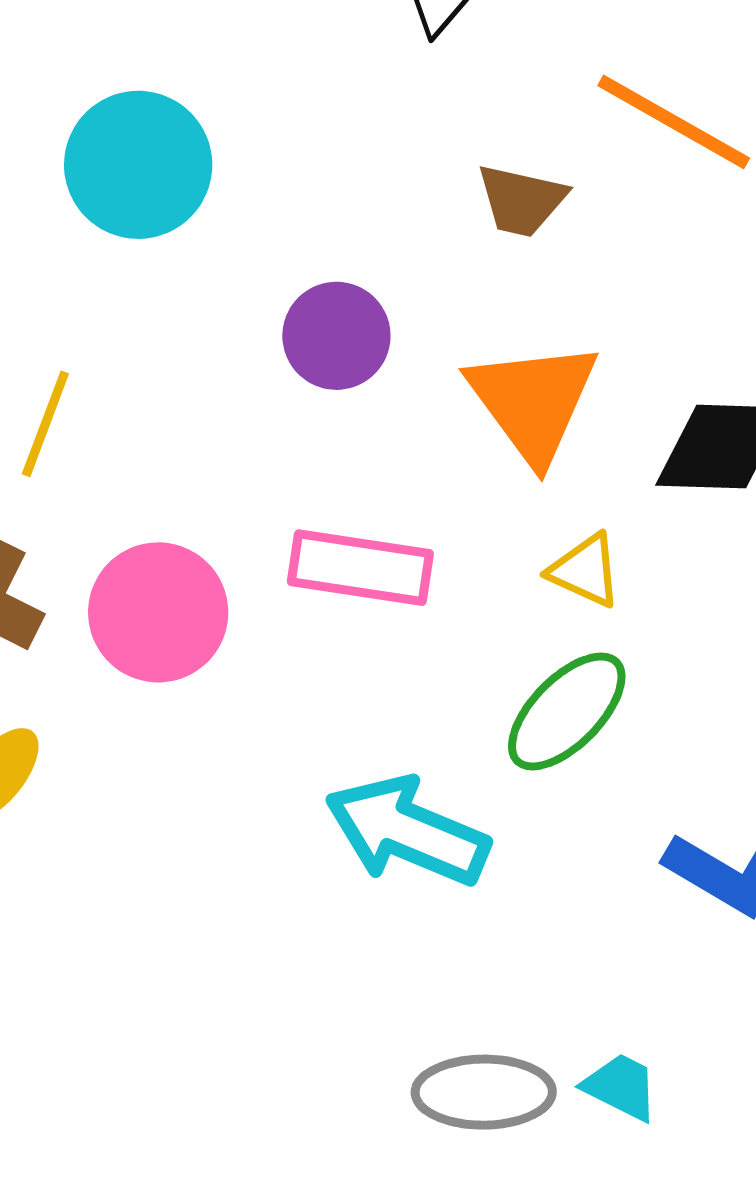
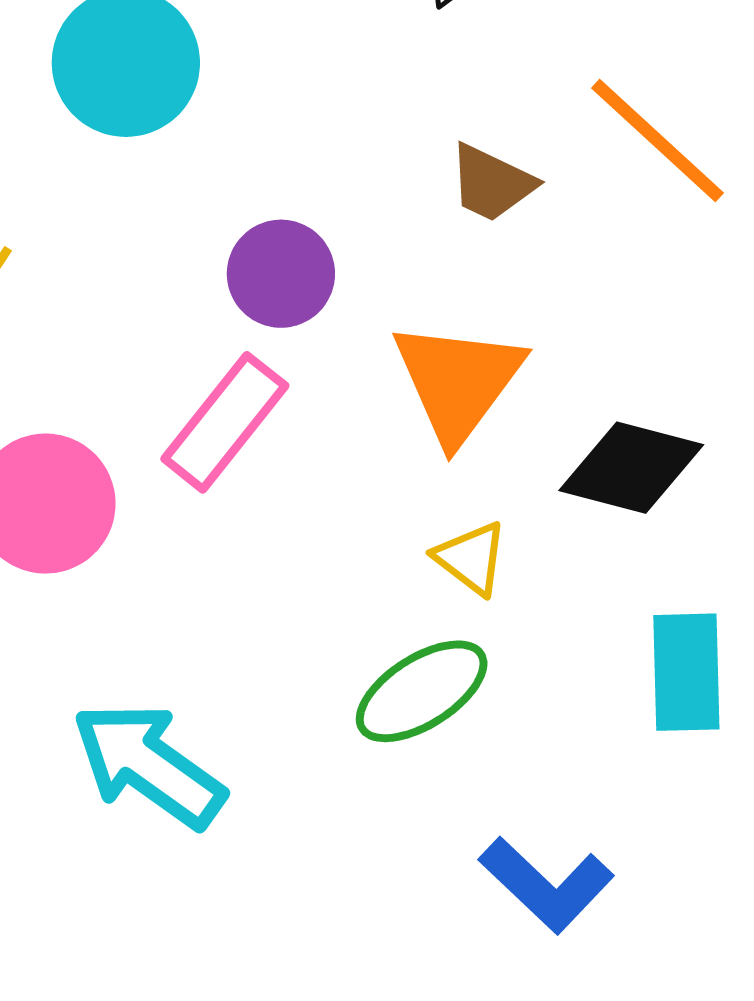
pink rectangle: (360, 568) -> (225, 422), moved, turned -73
cyan arrow: (407, 831) -> (149, 765), moved

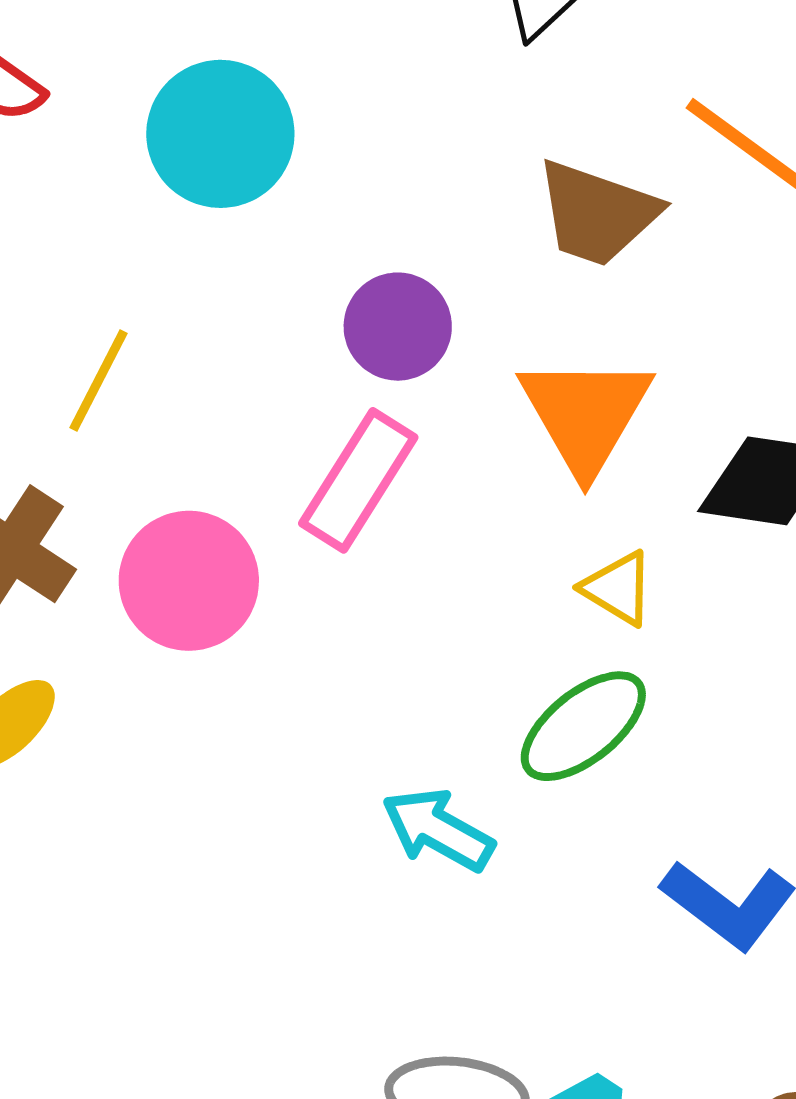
brown trapezoid: (492, 183) -> (597, 213), size x1.4
cyan arrow: (149, 765) -> (438, 830), moved, size x0.7

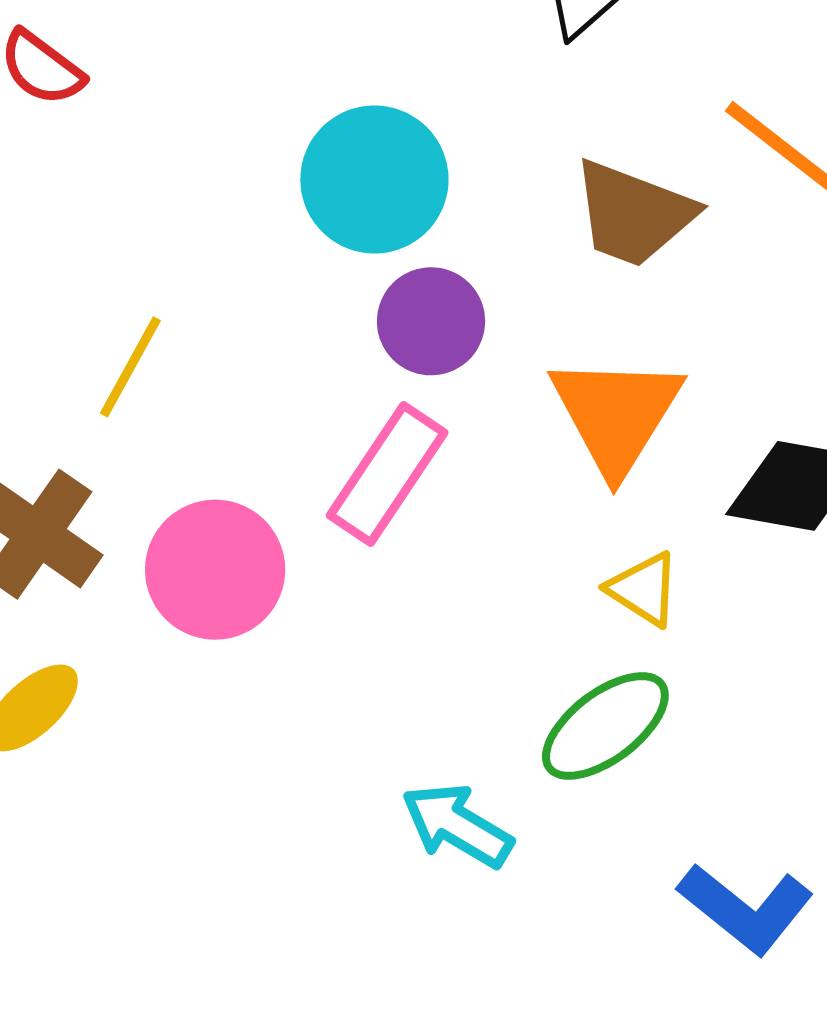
cyan circle: (220, 134) -> (374, 179), moved

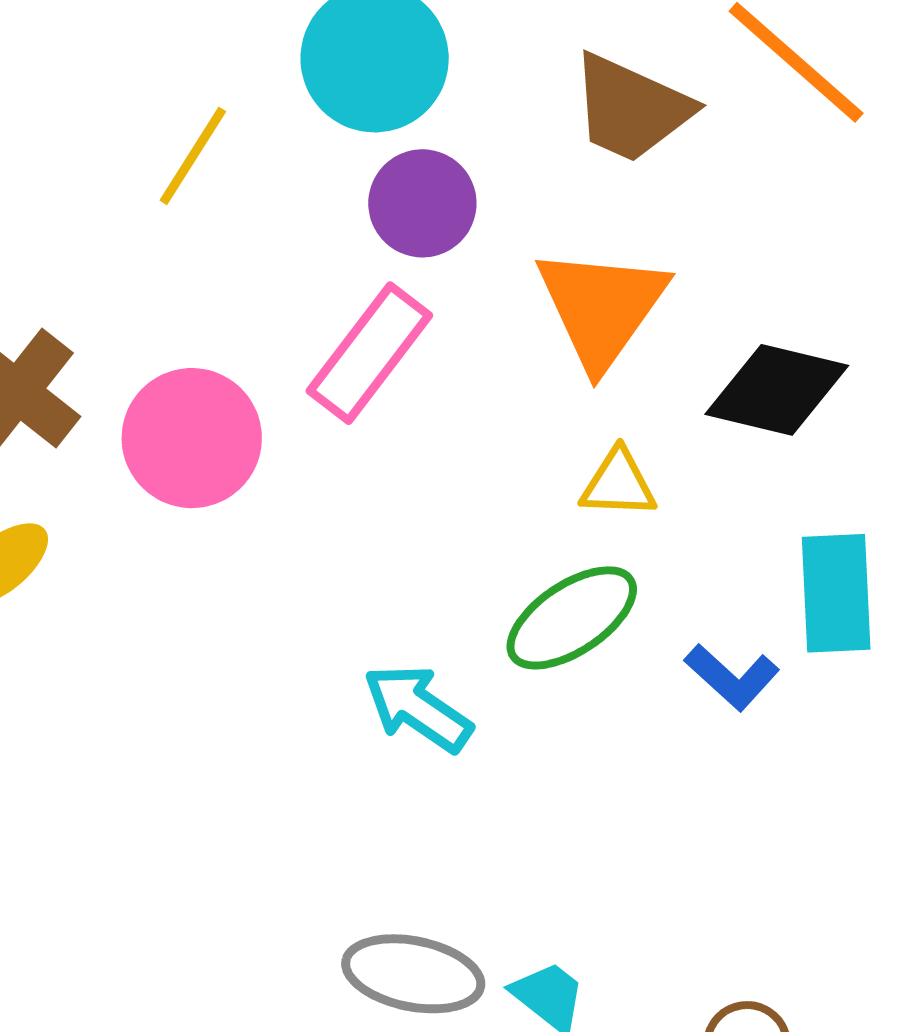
yellow line: (130, 367) -> (193, 156), moved
yellow triangle: (644, 589) -> (618, 484), turned -34
blue L-shape: (746, 908) -> (732, 677), moved, size x0.7

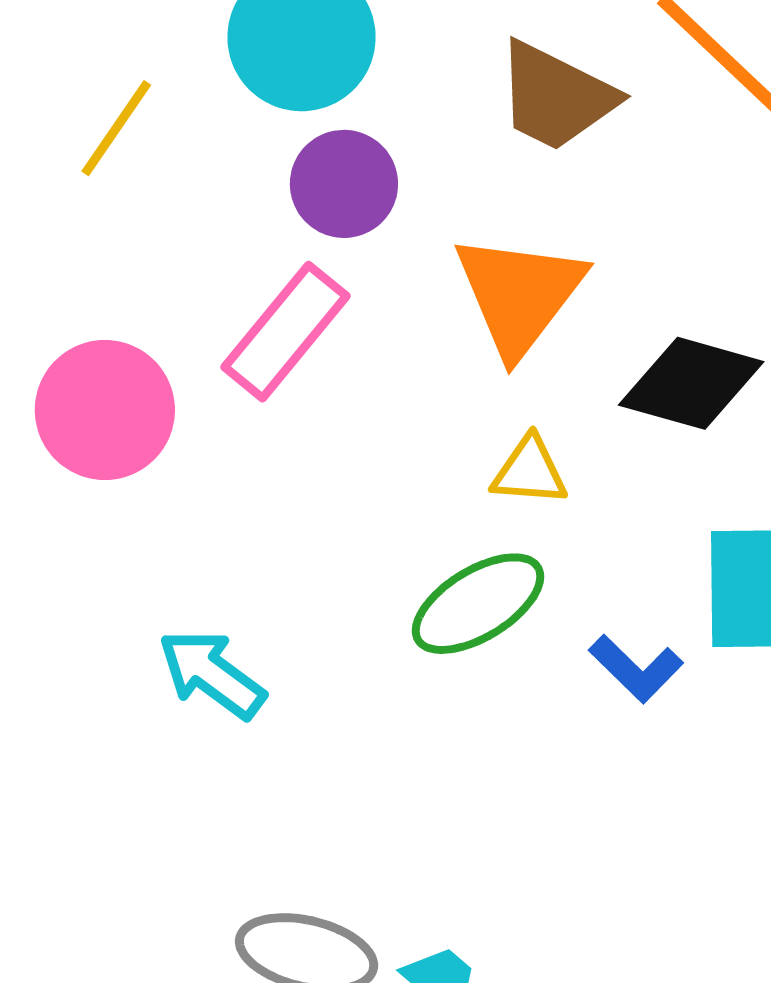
cyan arrow: (418, 708) -> (212, 674), moved

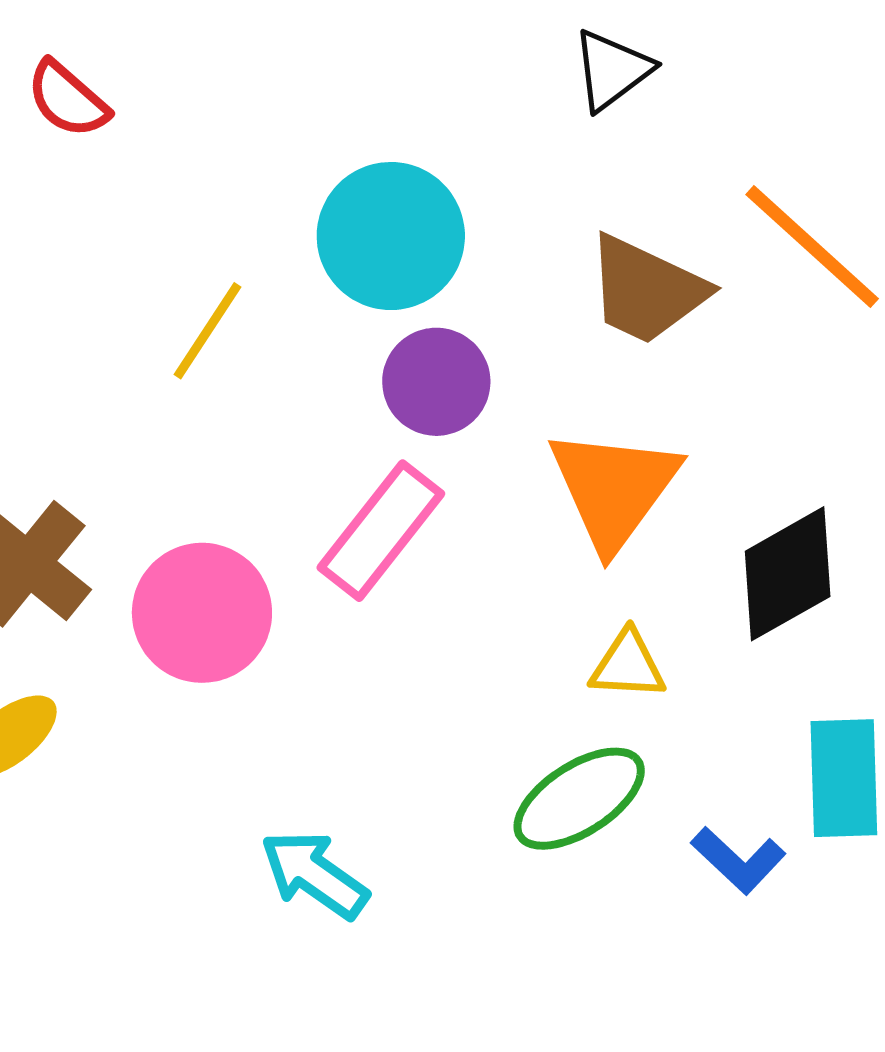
black diamond: (691, 383) -> (788, 574), turned -44

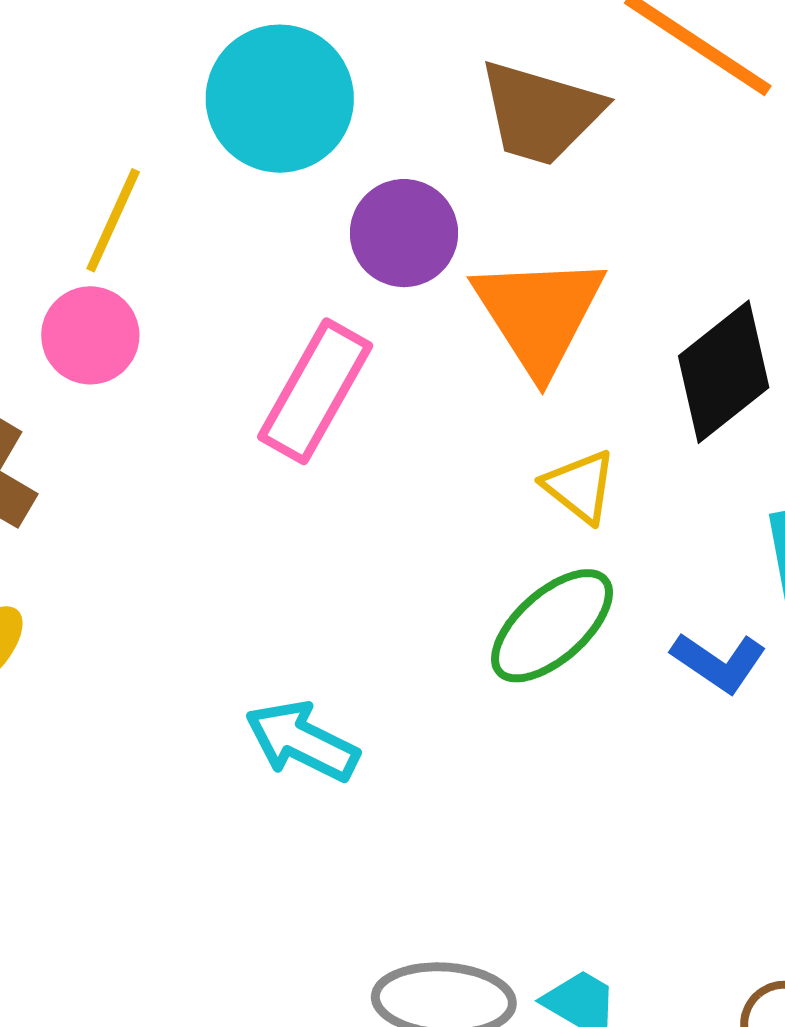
purple circle: (436, 382) -> (404, 233), moved
pink circle: (202, 613) -> (90, 335), moved, size x0.7
yellow triangle: (628, 665) -> (580, 486), turned 44

